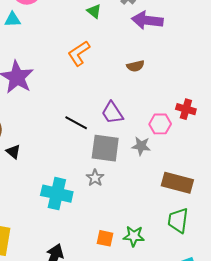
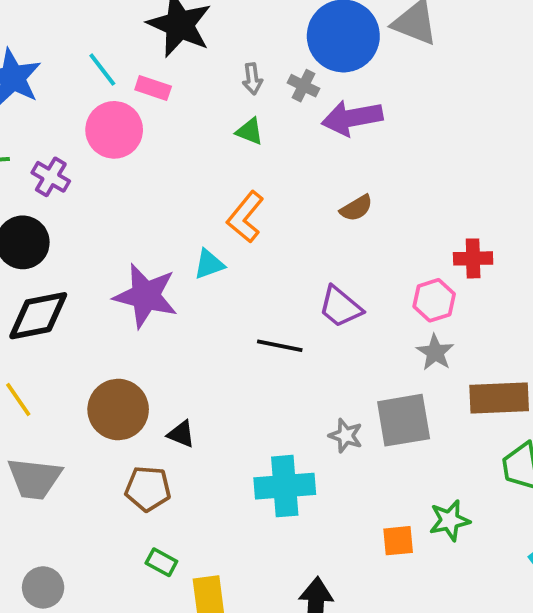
cyan triangle: (13, 20) -> (209, 264), moved
gray star: (141, 146) -> (435, 352), moved, turned -30
gray square: (105, 148) -> (404, 420), moved

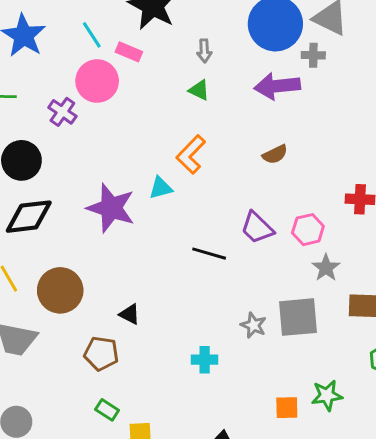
gray cross: (303, 86) -> (313, 55), moved, turned -30
purple cross: (51, 177) -> (62, 112), moved
pink hexagon: (434, 300) -> (308, 230), moved
brown circle: (118, 409) -> (60, 290), moved
cyan cross: (285, 486) -> (205, 360), size x0.6

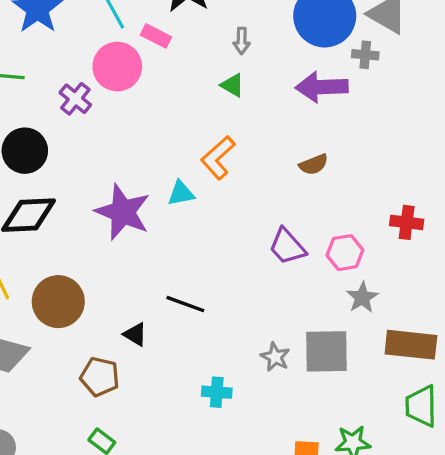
black line: (209, 254) -> (185, 304), moved

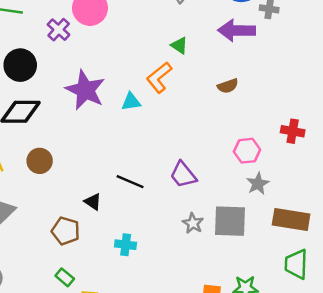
green triangle: (233, 85) -> (179, 45), moved
purple star: (123, 212) -> (85, 90), moved
purple trapezoid: (287, 247) -> (183, 175), moved
brown circle: (58, 302) -> (40, 161), moved, size x0.7
cyan cross: (217, 392) -> (126, 245), moved

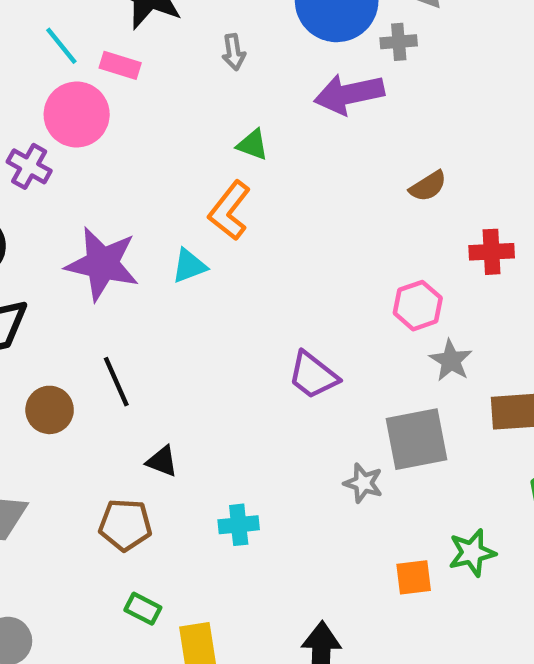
brown semicircle: (228, 86) -> (428, 186), moved
black line: (130, 182) -> (116, 382), moved, turned 56
gray star: (193, 223) -> (363, 483), moved

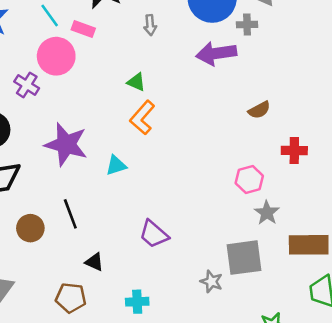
green triangle: (253, 145) -> (136, 82), moved
cyan triangle: (189, 266) -> (116, 165), moved
purple trapezoid: (313, 375) -> (154, 234), moved

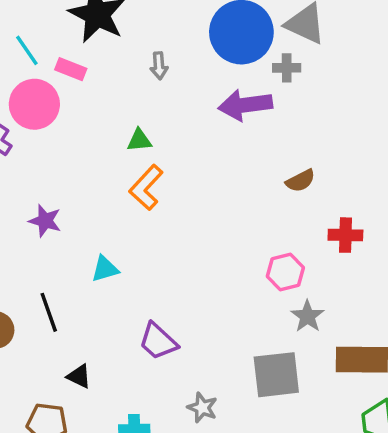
green triangle: (136, 82) -> (139, 140), turned -30
purple star: (66, 144) -> (45, 221), size x0.6
cyan triangle: (116, 165) -> (105, 269), moved
gray star: (211, 281) -> (202, 408), moved

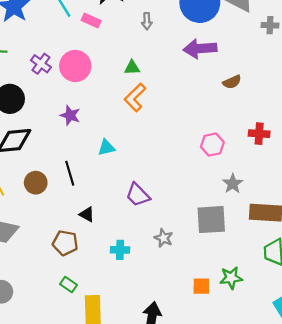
gray cross: (287, 68) -> (270, 25), moved
pink circle: (34, 104) -> (75, 66), moved
brown semicircle: (300, 181) -> (232, 82), moved
pink hexagon: (285, 272) -> (212, 145), moved

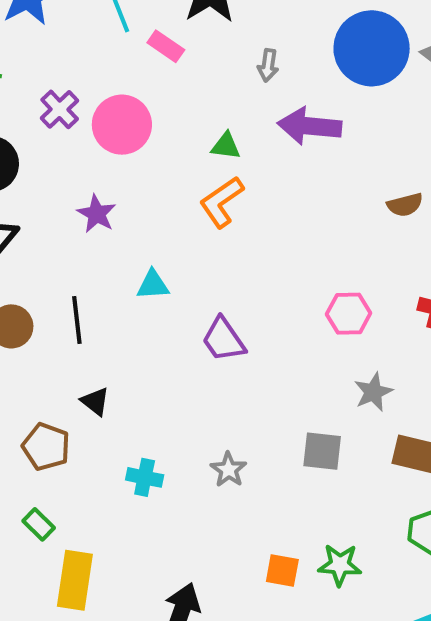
purple arrow: (200, 49) -> (310, 126), moved
purple trapezoid: (138, 195) -> (223, 340), moved
gray square: (211, 220) -> (322, 451), size x0.7

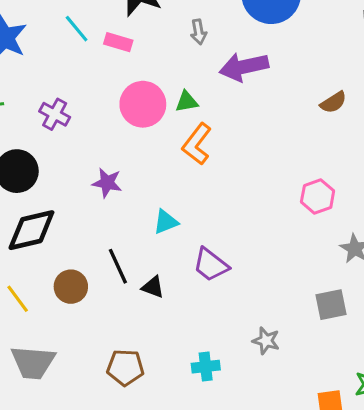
pink circle: (122, 125) -> (143, 104), moved
purple trapezoid: (223, 340) -> (211, 265), moved
black triangle: (95, 401) -> (153, 287), moved

